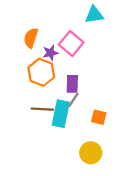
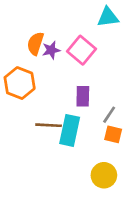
purple star: (50, 53) -> (51, 50), moved
orange hexagon: (41, 72) -> (20, 83), moved
gray line: (73, 100) -> (109, 115), moved

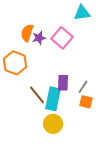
purple rectangle: (83, 96) -> (63, 83), moved
brown line: (49, 125) -> (37, 95), turned 48
yellow circle: (104, 175) -> (53, 124), moved

